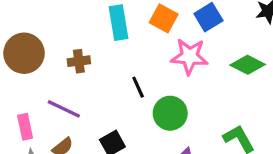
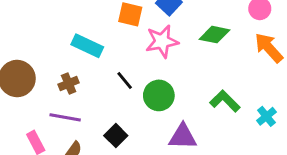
cyan rectangle: (118, 23) -> (87, 46), moved, turned -40
brown cross: (79, 61) -> (69, 83), moved

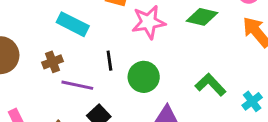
black line: (125, 81) -> (109, 61), turned 30
purple line: (65, 117) -> (77, 85), moved

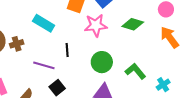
brown cross: (52, 62) -> (17, 44), moved
green circle: (144, 77) -> (102, 62), moved

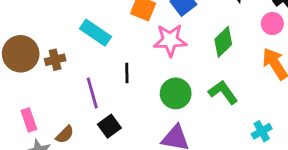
green diamond: (133, 24) -> (223, 42), turned -65
purple line: (44, 65) -> (92, 93), turned 55
green L-shape: (135, 71) -> (223, 92), moved

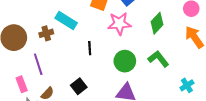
brown cross: (55, 60) -> (46, 33), moved
purple line: (92, 93) -> (38, 64), moved

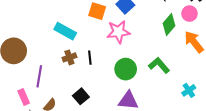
green diamond: (157, 23) -> (169, 25), moved
brown cross: (46, 33) -> (69, 57), moved
purple line: (38, 64) -> (39, 76), turned 30

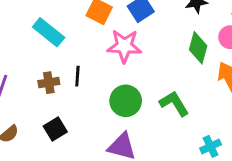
green diamond: (169, 25) -> (198, 48), turned -35
brown cross: (69, 57) -> (49, 83), moved

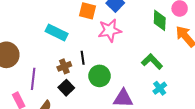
green circle: (126, 101) -> (100, 76), moved
black square: (55, 129) -> (66, 88), moved
cyan cross: (211, 146) -> (160, 88), moved

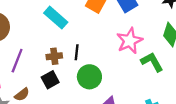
pink star: (110, 30) -> (130, 41), moved, turned -30
green L-shape: (152, 62) -> (152, 62), moved

